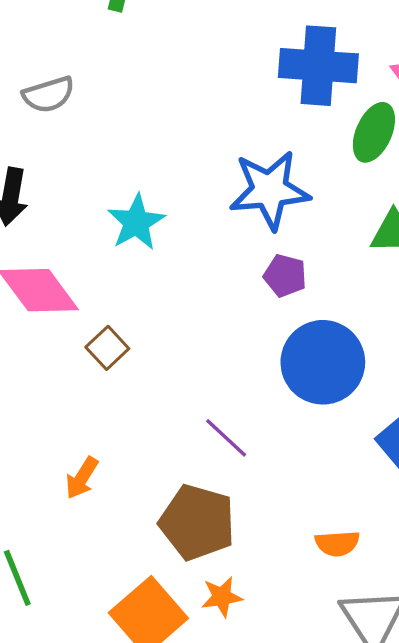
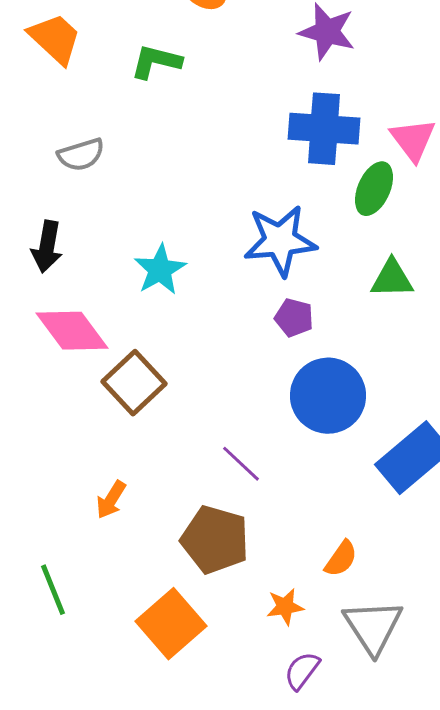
brown square: (107, 348) -> (134, 383), size x1.6
orange semicircle: (337, 543) -> (341, 559), turned -51
orange star: (222, 597) -> (285, 607), moved

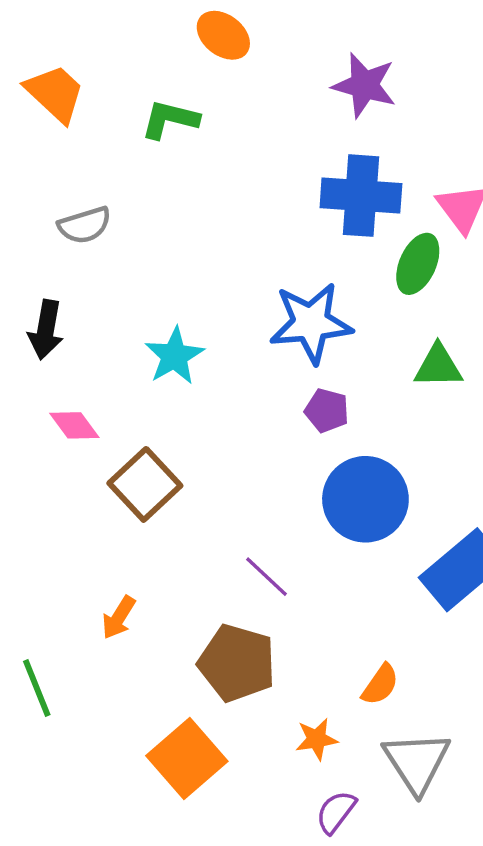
pink diamond: (72, 331) -> (74, 425), size x0.6
green line: (53, 590) -> (37, 688), moved

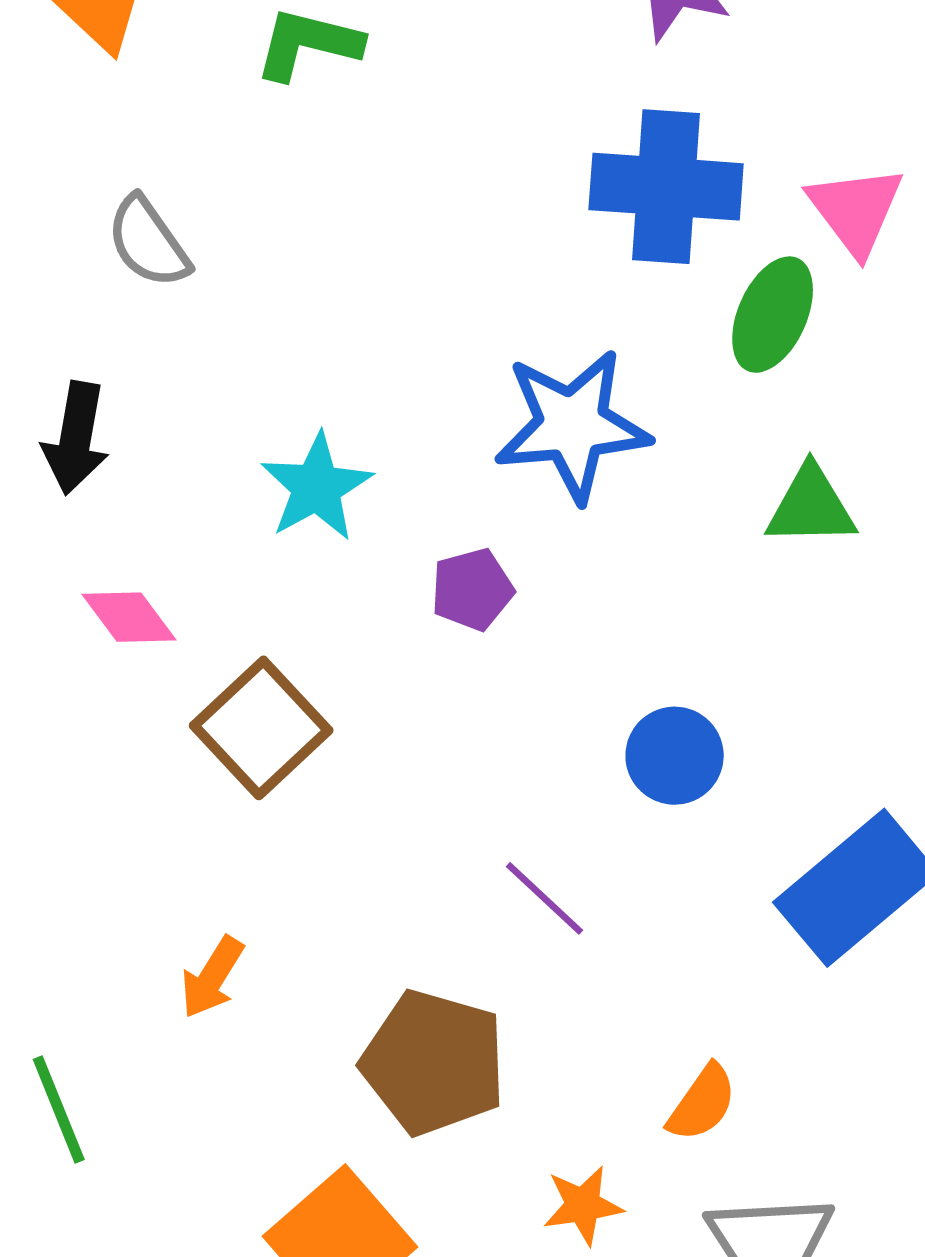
gray semicircle: (85, 225) -> (148, 242), turned 72
purple pentagon: (327, 411) -> (472, 589), moved, turned -30
blue circle: (365, 499) -> (675, 756), size x0.6
purple line: (267, 577) -> (545, 898), moved

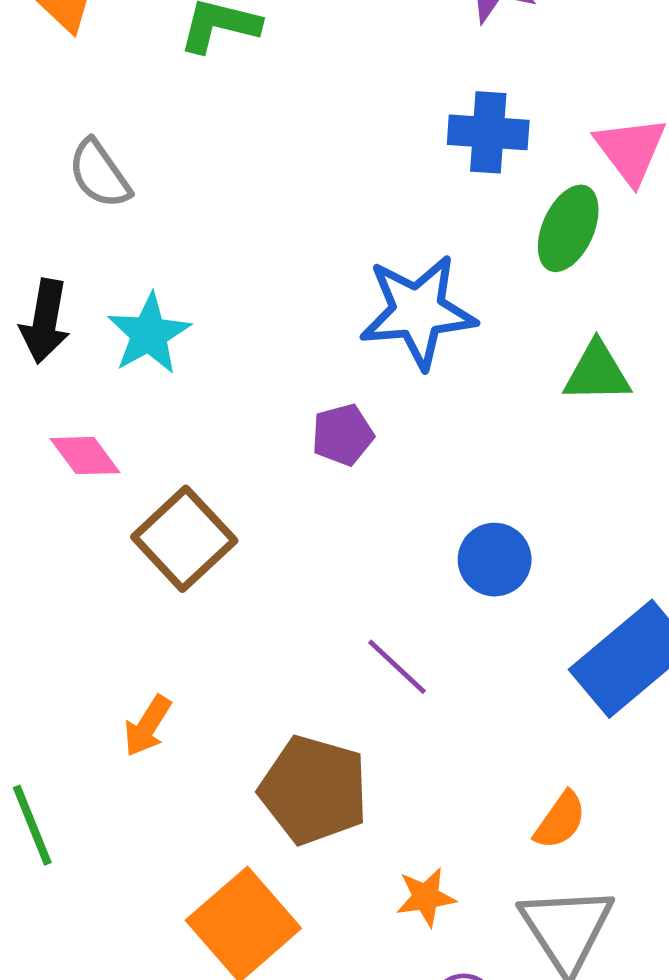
blue cross: (666, 187) -> (488, 132), size x0.7
cyan star: (317, 487) -> (149, 334), moved
orange semicircle: (702, 1103) -> (560, 820), moved

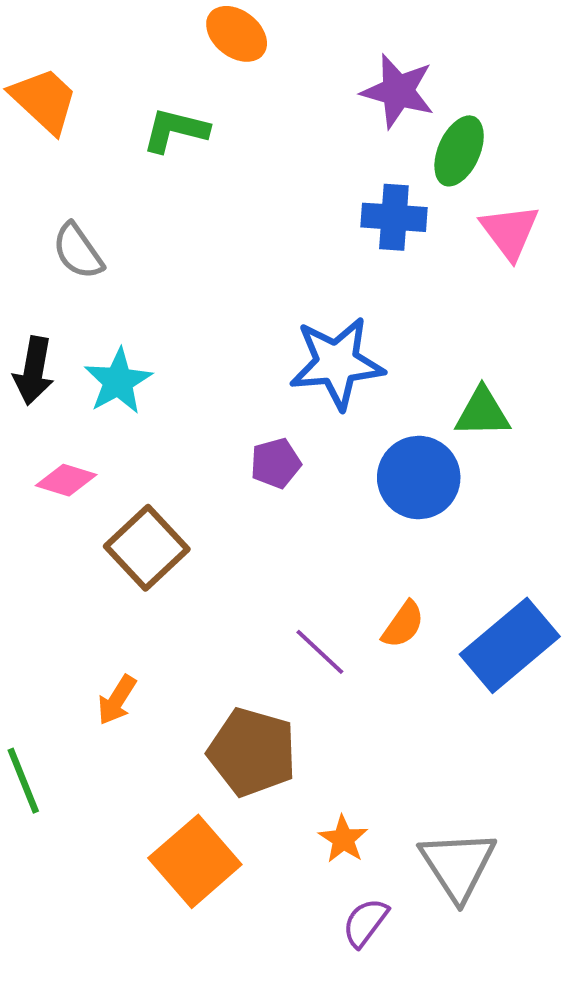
green ellipse: (568, 228) -> (459, 151), moved
pink diamond: (85, 456) -> (66, 480), turned -36
blue circle: (495, 560) -> (419, 478), moved, size x1.4
orange semicircle: (560, 820) -> (403, 625), moved
orange star: (426, 897) -> (343, 839), turned -30

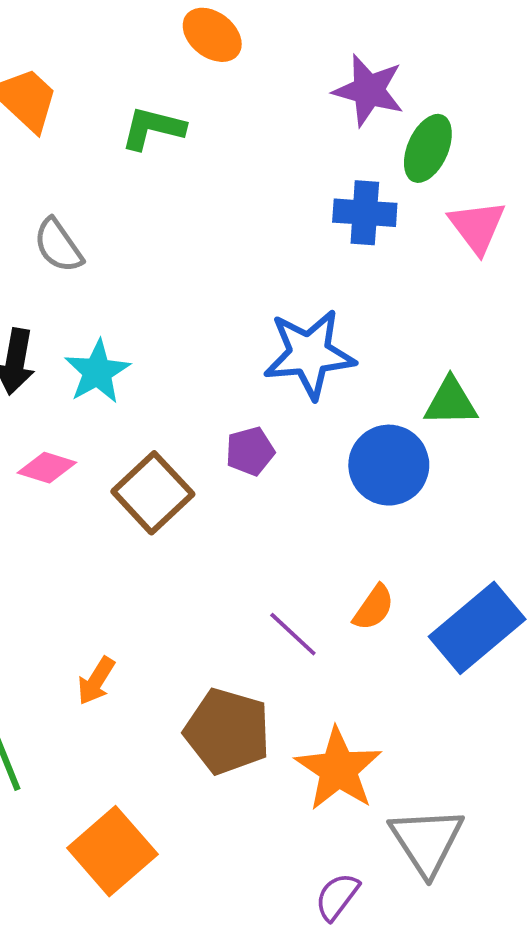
brown square: (147, 548) -> (153, 493), moved
orange star: (343, 839) -> (338, 769), moved, size x1.8
orange square: (195, 861) -> (112, 851), moved

